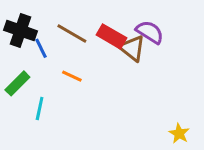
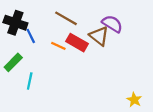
brown line: (72, 34) -> (66, 18), moved
red rectangle: (112, 36) -> (77, 43), moved
orange line: (72, 76) -> (58, 46), moved

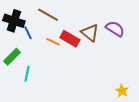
brown line: (66, 18) -> (48, 15), moved
purple semicircle: (112, 24) -> (115, 29), moved

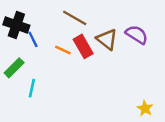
brown line: (48, 15) -> (75, 18), moved
red rectangle: (70, 39) -> (83, 46), turned 30

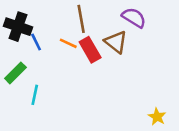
brown line: (75, 18) -> (81, 19), turned 50
purple semicircle: (137, 35) -> (134, 18), moved
orange line: (63, 50) -> (68, 43), moved

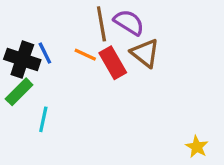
purple semicircle: (134, 18) -> (129, 22), moved
black cross: (18, 27) -> (22, 60), moved

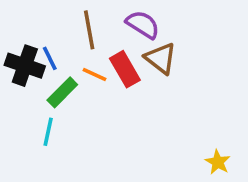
brown line: (101, 24) -> (89, 30), moved
orange line: (85, 55) -> (94, 75), moved
green rectangle: (19, 92) -> (62, 92), moved

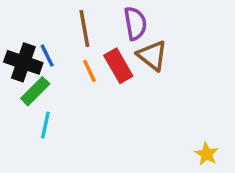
purple semicircle: (143, 24) -> (135, 23), turned 48
orange line: (94, 75) -> (89, 71), turned 40
green rectangle: (62, 92) -> (35, 91), moved

